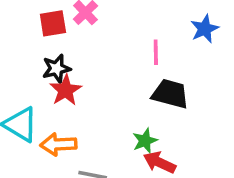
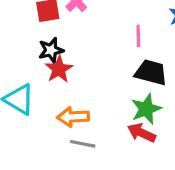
green star: (145, 141) -> (146, 109), moved, size x1.4
orange arrow: (58, 144) -> (73, 117), moved

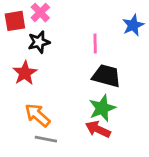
black star: (51, 50) -> (39, 42), moved
orange arrow: (73, 117) -> (37, 115), turned 44

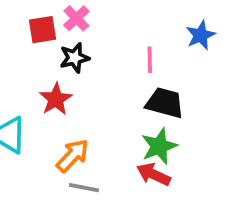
orange arrow: (37, 115) -> (73, 156), turned 92

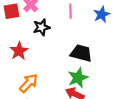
black star: (75, 58) -> (41, 27), moved
pink line: (150, 60) -> (70, 11), moved

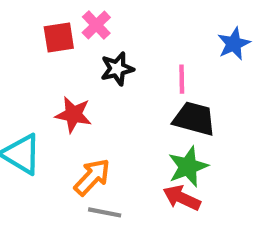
pink line: (70, 11) -> (182, 79), moved
red star: (19, 51) -> (73, 115), turned -30

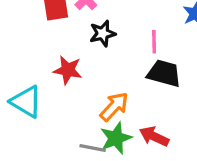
green star: (188, 167) -> (116, 138), moved
orange arrow: (92, 177) -> (114, 107), moved

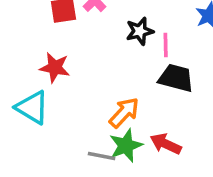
black star: (103, 34) -> (140, 31), moved
red star: (68, 70) -> (55, 68), moved

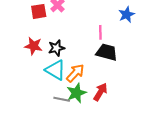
black star: (140, 31) -> (56, 48), moved
cyan triangle: (32, 107) -> (55, 70), moved
red arrow: (166, 144) -> (100, 92), turned 96

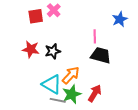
cyan triangle: (55, 70) -> (52, 84), moved

